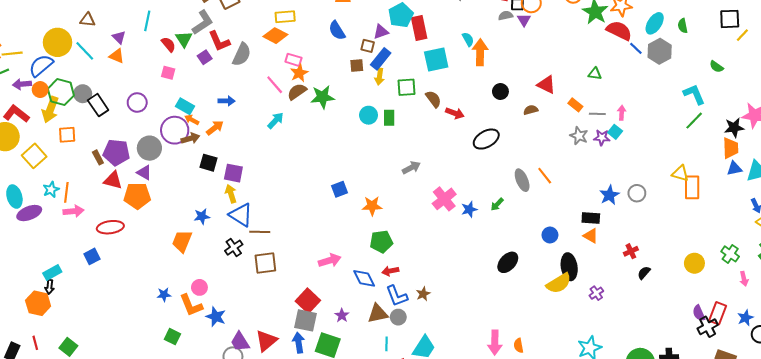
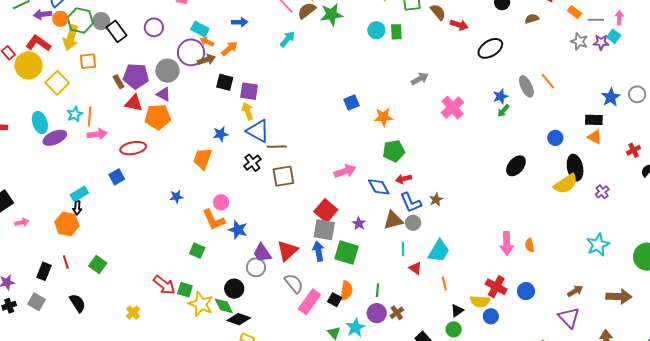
blue star: (469, 209) -> (500, 96), moved
blue star: (164, 295) -> (176, 197), moved

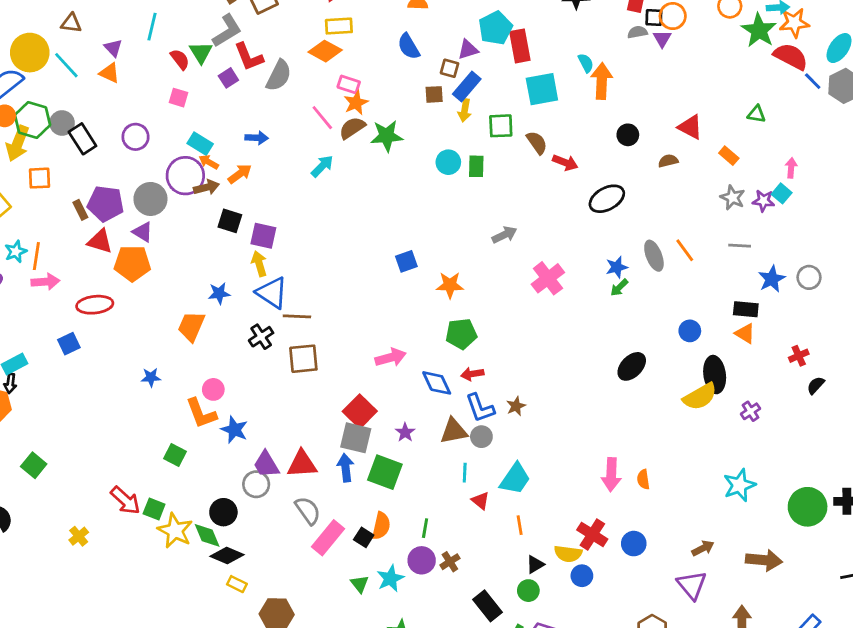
gray line: (596, 20) -> (740, 246), moved
red triangle: (287, 251) -> (302, 464), turned 35

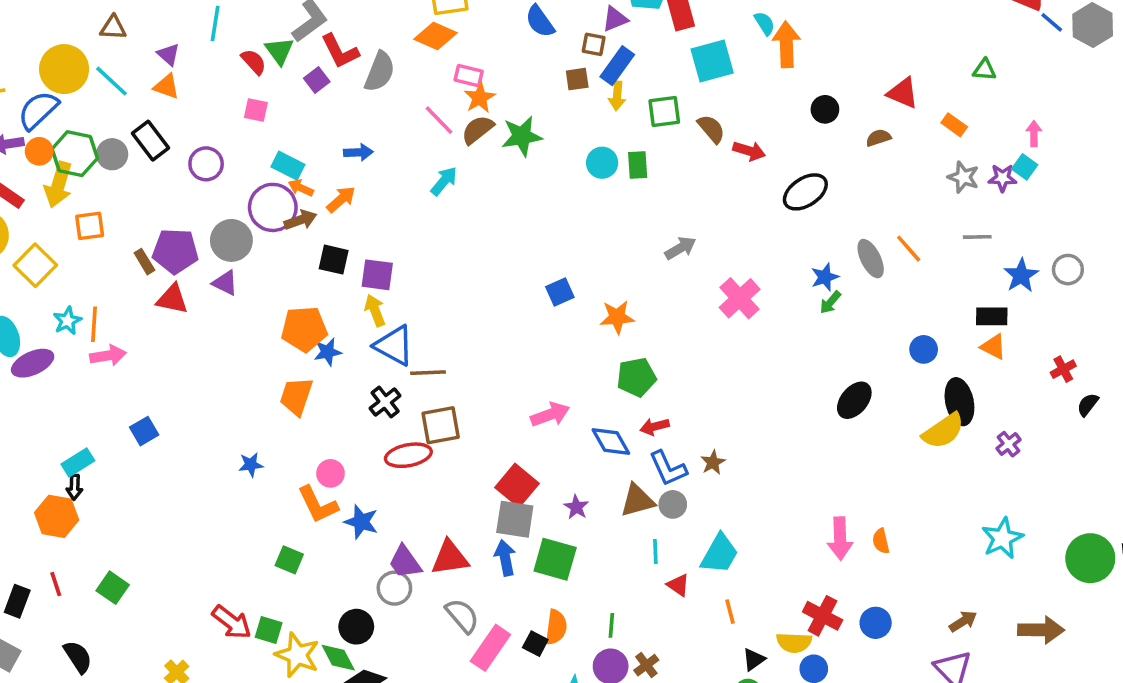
black rectangle: (82, 139) -> (150, 141), moved
orange pentagon: (132, 263) -> (304, 329), moved
red ellipse: (95, 305) -> (408, 455), moved

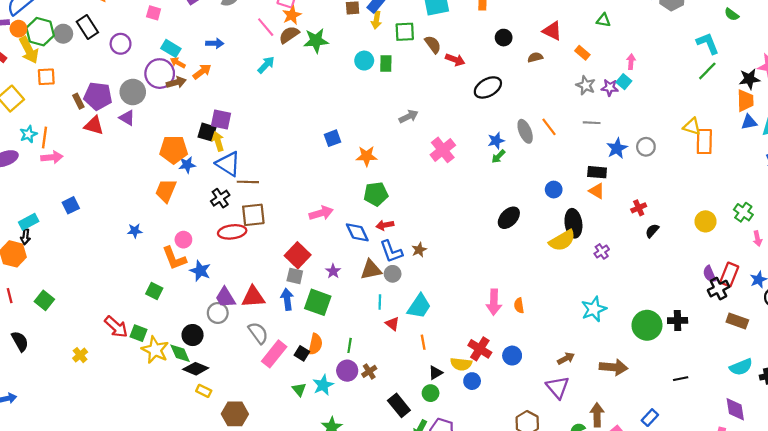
yellow arrow: (58, 185) -> (29, 50), turned -48
black square: (334, 260) -> (207, 132), moved
gray square: (515, 519) -> (295, 276), size x0.7

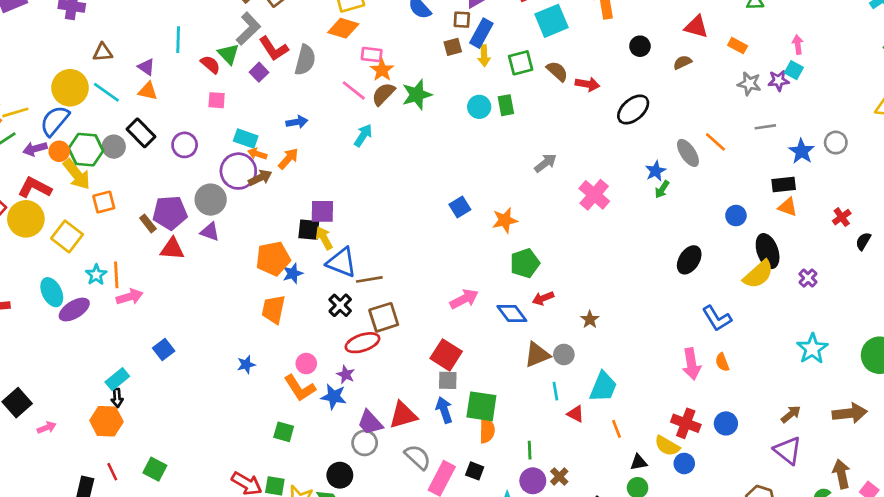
blue L-shape: (391, 251) -> (717, 318), moved
purple star: (333, 271) -> (346, 375), moved
orange semicircle: (315, 344) -> (487, 430), moved
yellow semicircle: (461, 364) -> (667, 446), turned 35
black triangle: (436, 373) -> (639, 462), turned 32

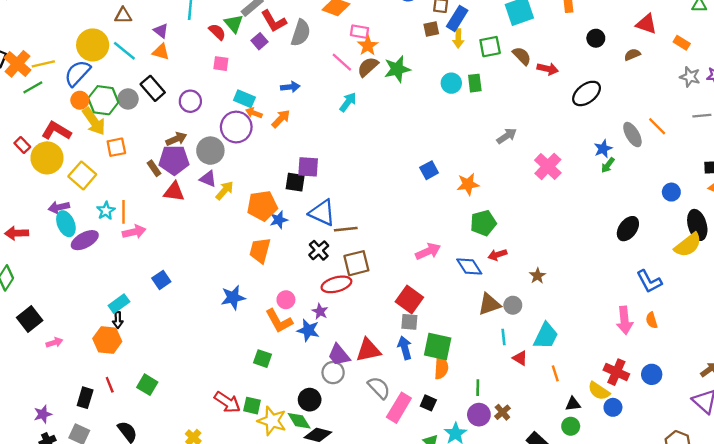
purple arrow: (35, 149) -> (59, 207), moved
brown arrow: (260, 178) -> (176, 139), moved
yellow arrow: (324, 238) -> (225, 191), moved, turned 66
blue star: (246, 365) -> (233, 297), size x1.5

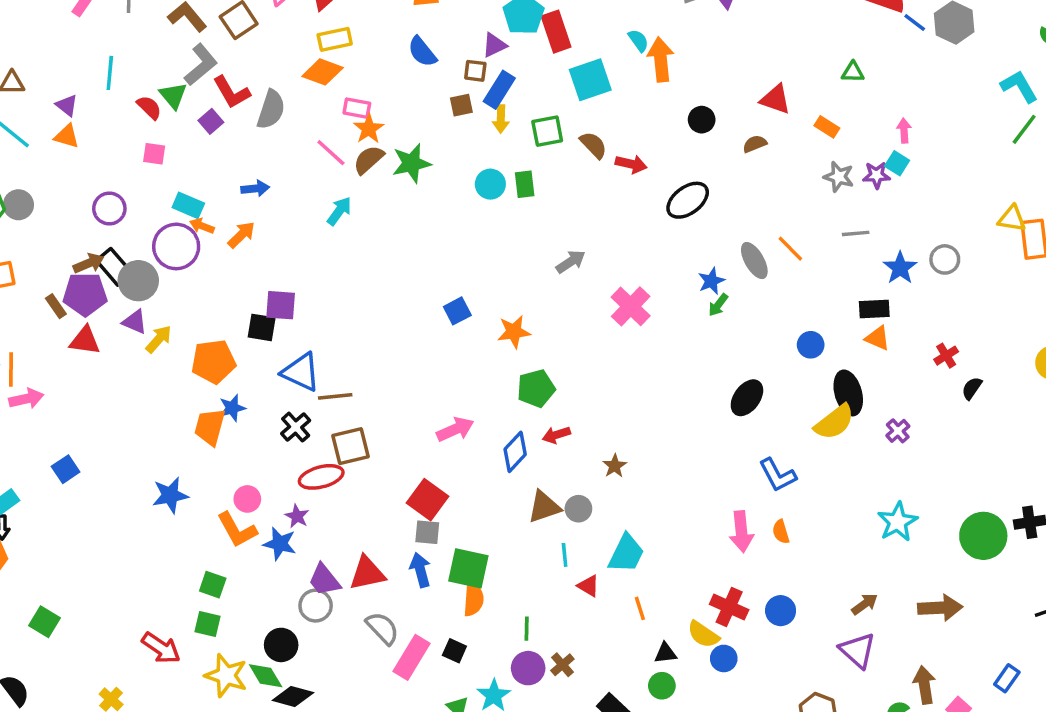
black rectangle: (153, 88) -> (114, 267), moved
blue star: (279, 220) -> (232, 408), moved
blue diamond: (469, 267) -> (515, 452), turned 76
green square: (252, 406) -> (207, 624), moved

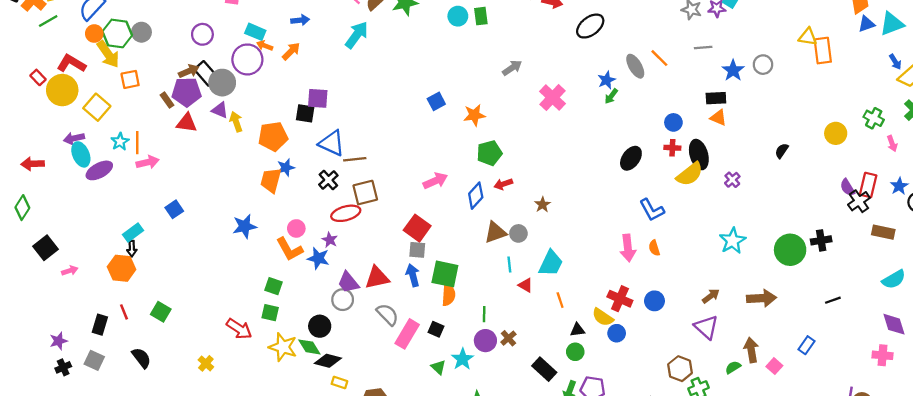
cyan arrow: (339, 211) -> (357, 35), size x1.4
yellow arrow: (159, 339) -> (236, 122), turned -60
red cross: (946, 356) -> (672, 148), moved, turned 35

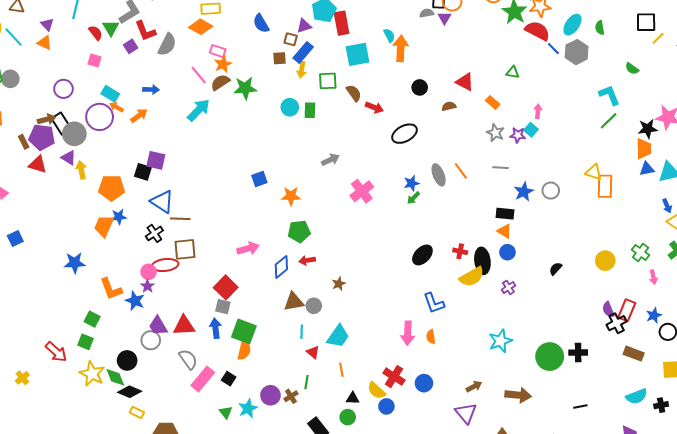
blue circle: (673, 122) -> (507, 252), moved
pink circle: (296, 228) -> (149, 272), moved
green line: (484, 314) -> (306, 382), moved

